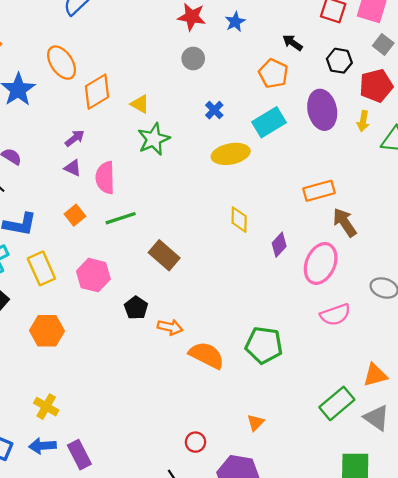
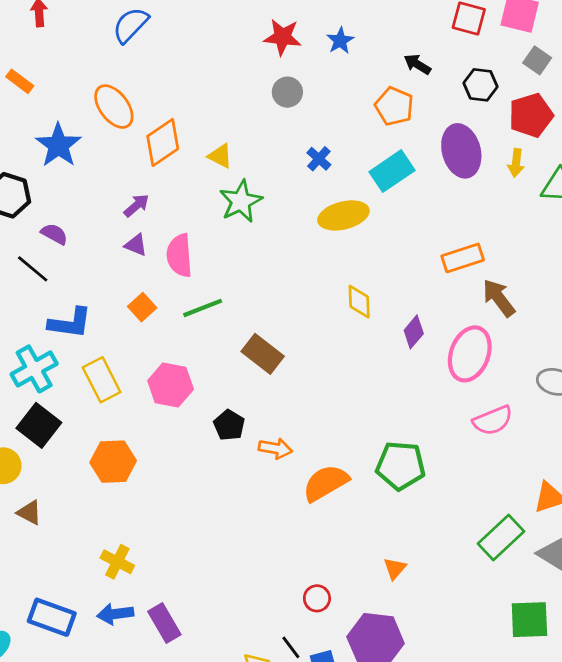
orange semicircle: (207, 355) -> (326, 483), turned -54

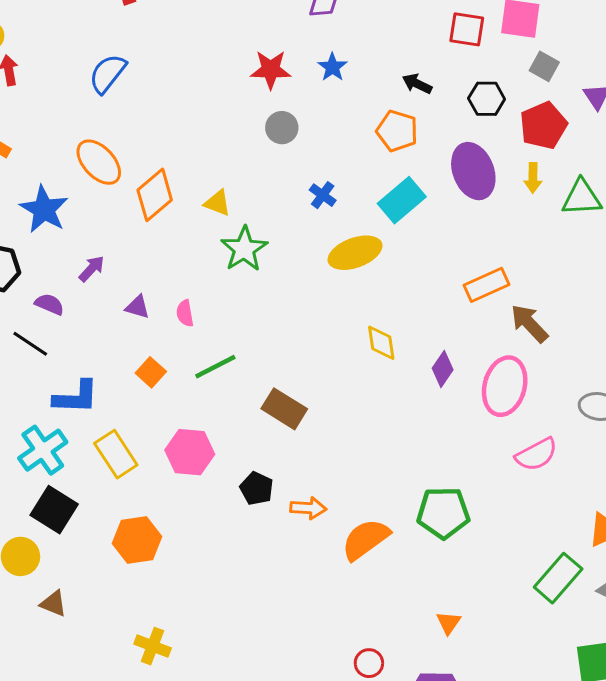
purple arrow: (136, 206) -> (92, 269), moved
pink semicircle: (179, 255) -> (185, 313), size x0.6

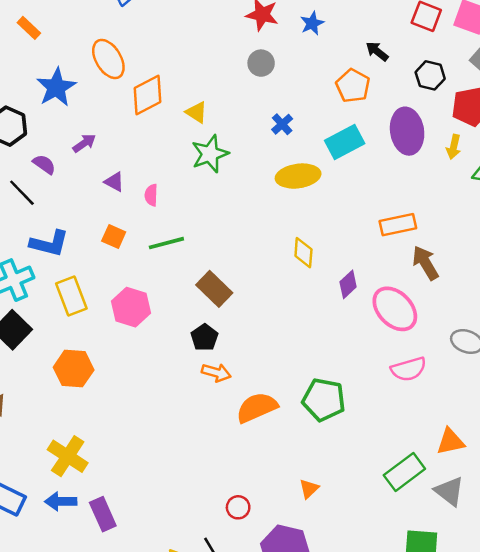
orange square: (151, 372) -> (114, 237), turned -30
pink ellipse: (505, 386) -> (395, 309), turned -72
black pentagon: (257, 488) -> (204, 337), moved
yellow cross: (153, 646) -> (68, 456), size x1.4

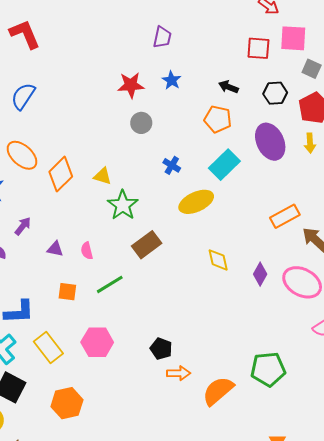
brown rectangle: (214, 289) -> (147, 245), moved, turned -64

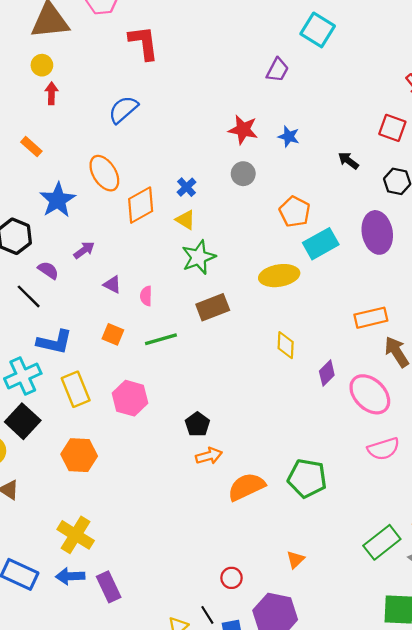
purple trapezoid: (162, 37) -> (277, 70), moved
blue star: (172, 80) -> (289, 137), turned -30
orange pentagon: (218, 119) -> (295, 212), moved
blue cross: (172, 165) -> (187, 187), moved
orange arrow: (179, 373) -> (209, 456), turned -30

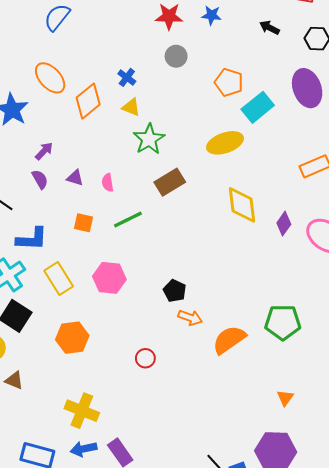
purple semicircle: (48, 270) -> (40, 179), moved, turned 36
yellow diamond: (286, 345) -> (242, 205), size x1.5
orange arrow: (209, 456) -> (190, 318), turned 45
red circle: (231, 578) -> (145, 358), moved

